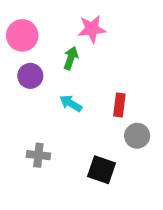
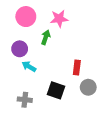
pink circle: (22, 35) -> (26, 17), moved
cyan arrow: (71, 103) -> (29, 66), moved
black square: (102, 170) -> (56, 90), moved

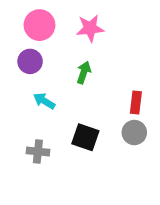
green arrow: (46, 37) -> (84, 72), moved
purple circle: (20, 49) -> (30, 61), moved
red rectangle: (77, 68) -> (136, 102), moved

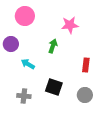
pink star: (90, 28) -> (70, 25), moved
purple circle: (30, 61) -> (11, 44), moved
gray circle: (134, 133) -> (85, 95), moved

